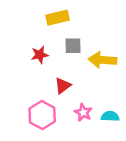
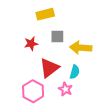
red triangle: (63, 86) -> (49, 68), size x1.5
cyan semicircle: (110, 116) -> (75, 72), moved, turned 104

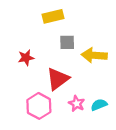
red star: (31, 44) -> (26, 58), moved
cyan semicircle: (75, 72) -> (99, 105), moved, turned -128

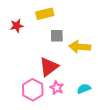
red star: (26, 58) -> (17, 26), moved
pink star: (77, 104) -> (57, 88), moved

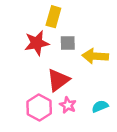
yellow rectangle: (45, 14) -> (53, 17), turned -60
red star: (17, 26) -> (37, 43), moved, size x1.5

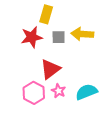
yellow arrow: (95, 56) -> (82, 34), moved
cyan semicircle: (100, 106) -> (86, 92), size x1.5

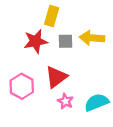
pink hexagon: (34, 93) -> (22, 86), moved

